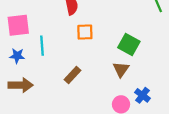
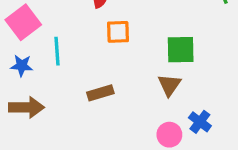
pink square: (18, 25) -> (23, 22), turned -30
green square: (129, 44) -> (181, 50), turned -30
brown rectangle: (72, 75) -> (100, 93), turned 30

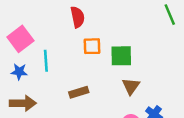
green square: (181, 50) -> (121, 56), moved

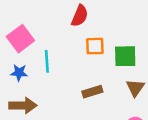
red semicircle: (78, 17) -> (80, 16), turned 35
brown rectangle: (79, 92) -> (92, 92), moved

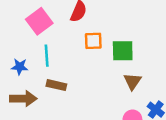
pink square: (20, 39) -> (39, 21), moved
brown rectangle: (92, 92) -> (56, 85), moved, turned 30

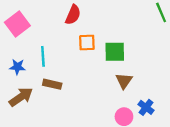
pink square: (39, 21) -> (17, 24), moved
brown arrow: (23, 99) -> (21, 97), turned -35

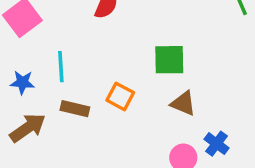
orange square: (87, 43) -> (120, 96), moved, turned 30
brown triangle: (124, 81) -> (183, 103), turned -42

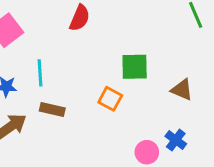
orange square: (120, 96) -> (110, 99), moved
brown triangle: (183, 103) -> (182, 90), moved

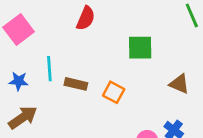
green square: (135, 67) -> (140, 48), moved
brown rectangle: (52, 109) -> (76, 84), moved

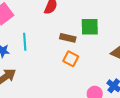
brown rectangle: (76, 84) -> (68, 38), moved

